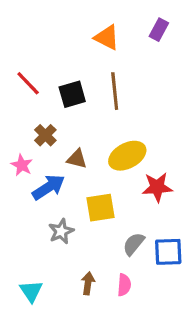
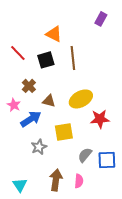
orange triangle: (107, 38) -> (54, 34), moved
brown arrow: (88, 283) -> (56, 180), size x1.5

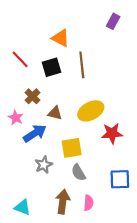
gray semicircle: (85, 155) -> (78, 173), moved, turned -70
cyan triangle: (20, 185) -> (22, 207), turned -35

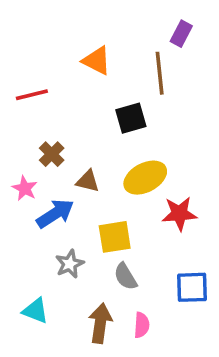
red line: (20, 59) -> (32, 95), turned -60
brown line: (82, 65) -> (160, 73), moved
black square: (52, 67) -> (131, 118), moved
cyan triangle: (22, 207) -> (35, 311), moved

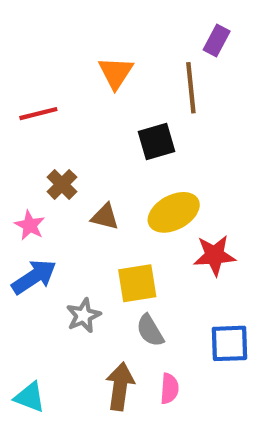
orange triangle: (97, 61) -> (116, 73), turned 36
blue arrow: (55, 214) -> (34, 277), moved
cyan triangle: (35, 311) -> (30, 397), moved

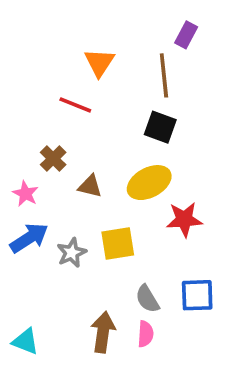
red line: (38, 114) -> (75, 105), moved, turned 36
black square: (156, 141) -> (160, 127), moved, turned 36
gray star: (83, 316) -> (72, 253), moved
gray semicircle: (150, 331) -> (147, 299), moved

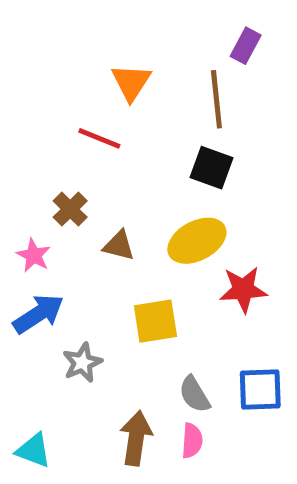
gray star: (72, 253) -> (82, 363), moved

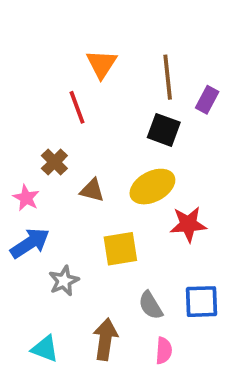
purple rectangle: (246, 46) -> (207, 100), moved
red line: (99, 138) -> (77, 107), turned 48
pink semicircle: (192, 441) -> (164, 351), moved
cyan triangle: (34, 450) -> (45, 349), moved

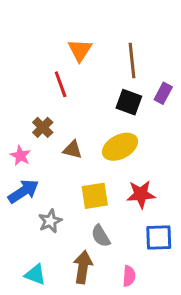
purple rectangle: (207, 100) -> (163, 93), moved
red star: (188, 224) -> (141, 194), moved
gray semicircle: (151, 305) -> (101, 236), moved

